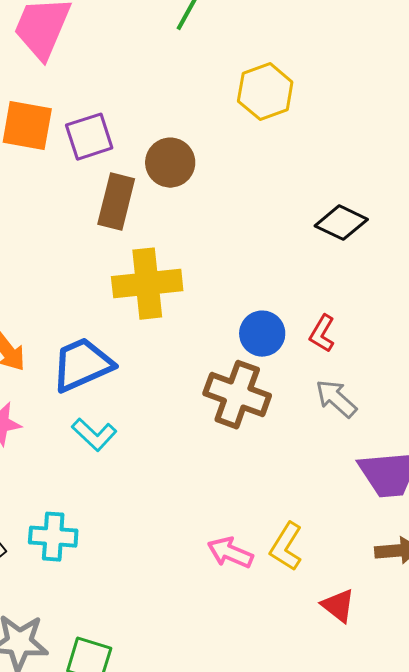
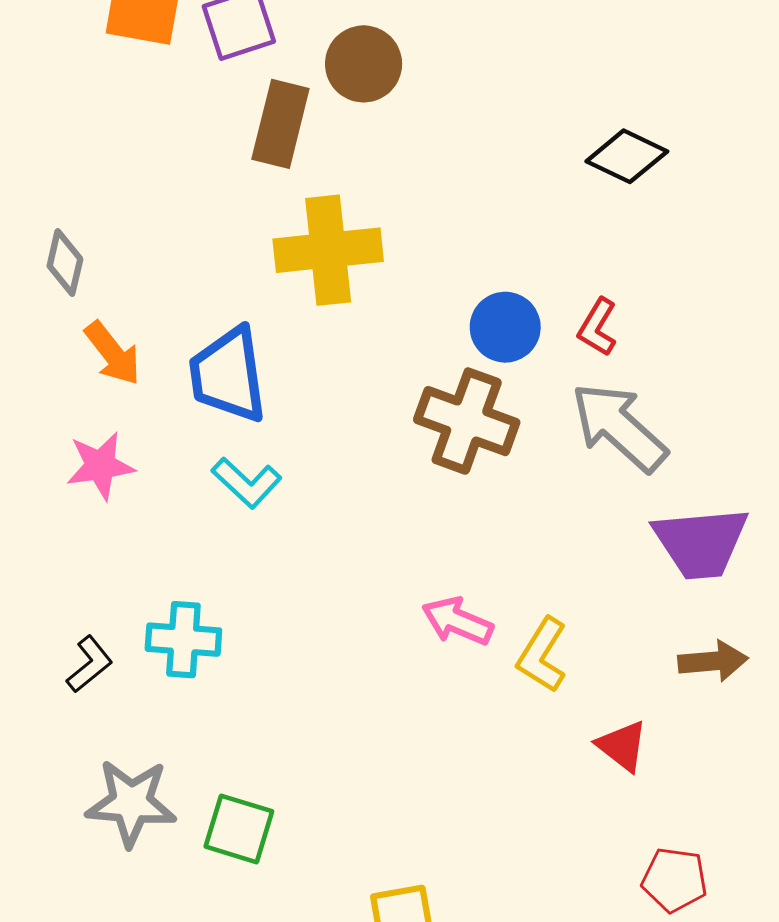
blue trapezoid: (82, 365) -> (228, 375), turned -74
gray arrow: (336, 399) -> (619, 427), size x1.5
pink arrow: (230, 553) -> (457, 621), moved

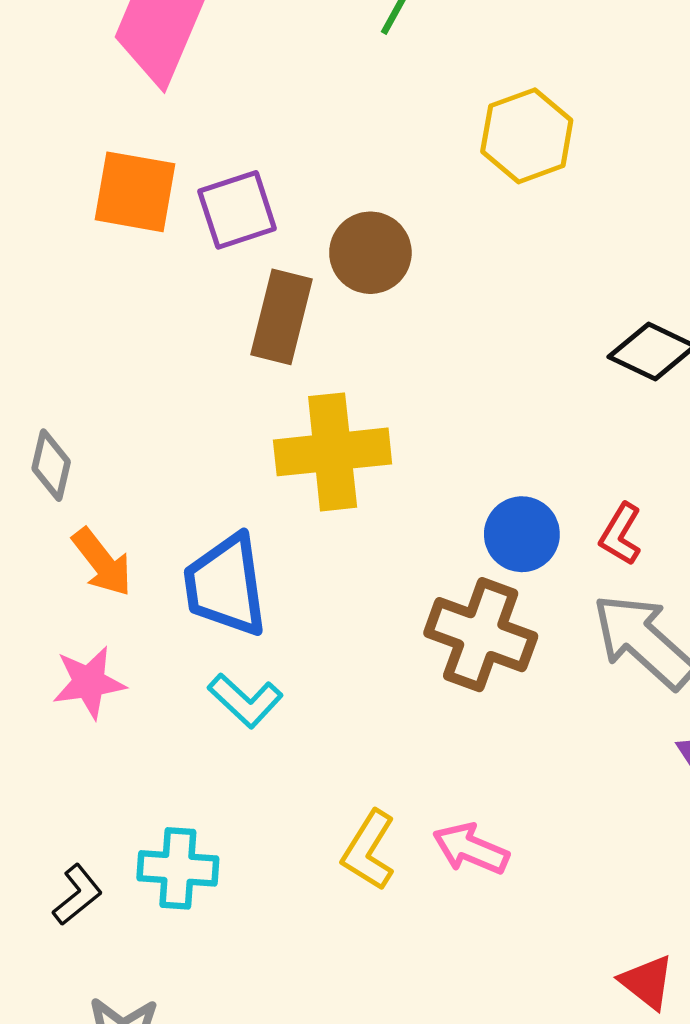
yellow L-shape: (542, 655) -> (369, 850), moved

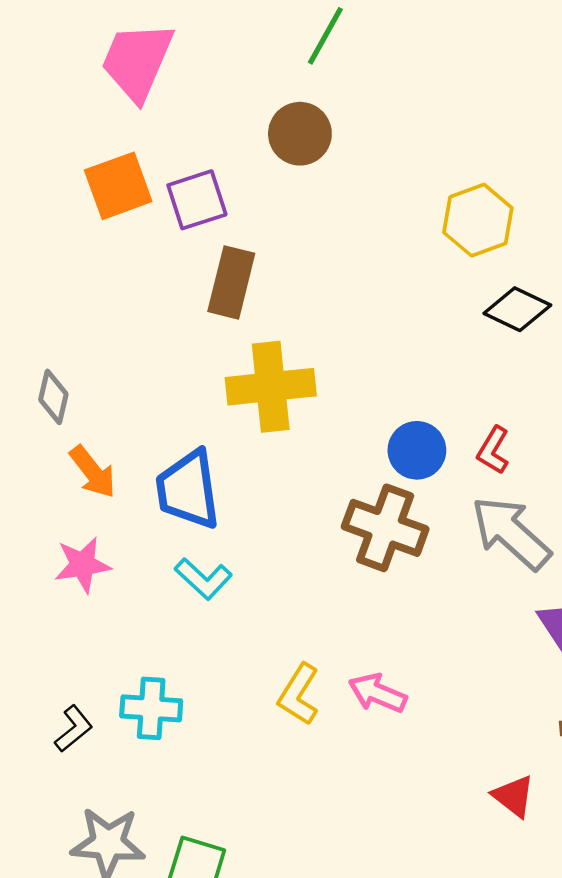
yellow hexagon: (527, 136) -> (478, 220), moved
orange square: (135, 192) -> (118, 186), turned -30
brown circle: (370, 253) -> (300, 134), moved

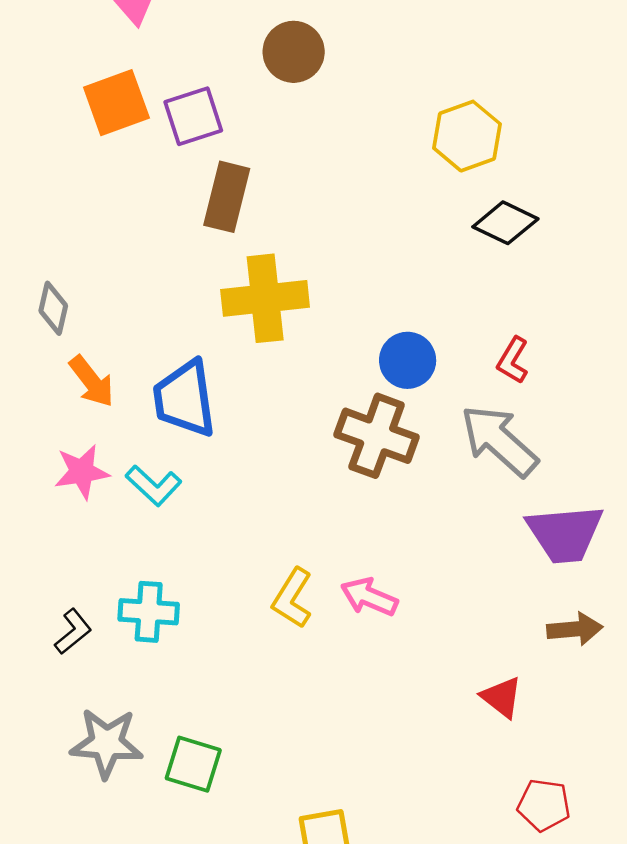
red L-shape: (493, 450) -> (513, 360), moved
cyan L-shape: (203, 579) -> (154, 485), moved

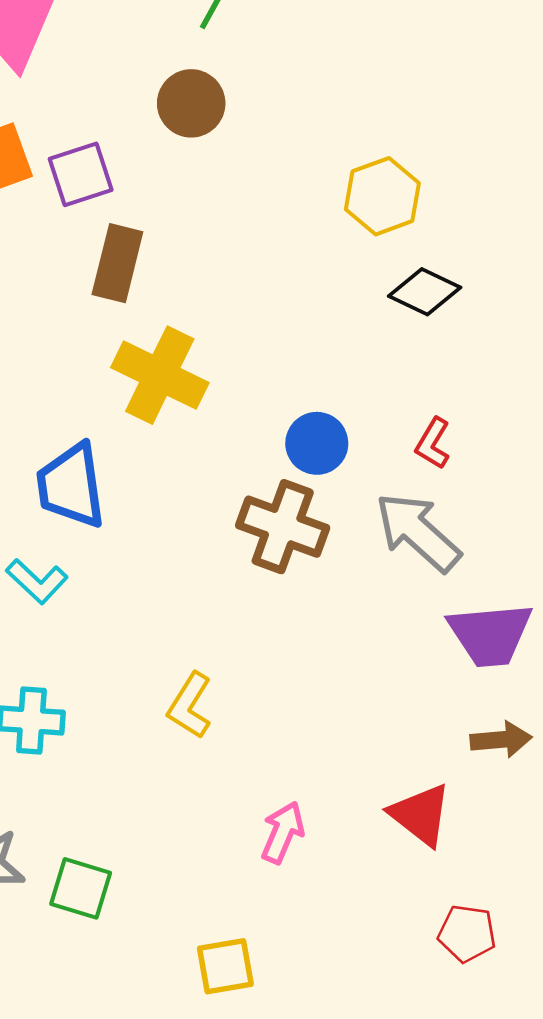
yellow cross: (265, 298) -> (160, 375), turned 32
pink arrow: (369, 597) -> (283, 832), moved, turned 90
red triangle: (502, 697) -> (421, 815), size x1.4

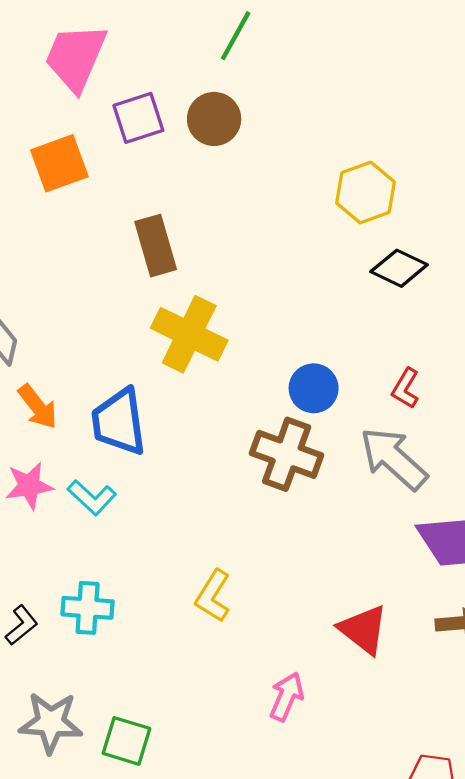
purple square: (81, 174) -> (138, 118), moved
brown rectangle: (117, 263) -> (156, 246), turned -30
red triangle: (421, 815) -> (363, 629), moved

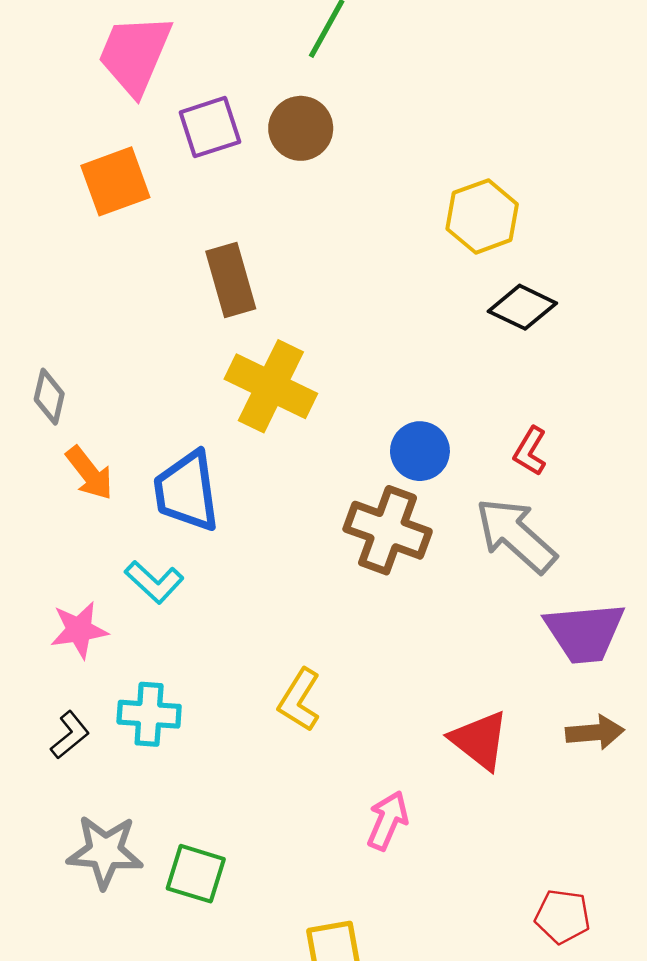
pink star: (29, 486) -> (79, 630), moved

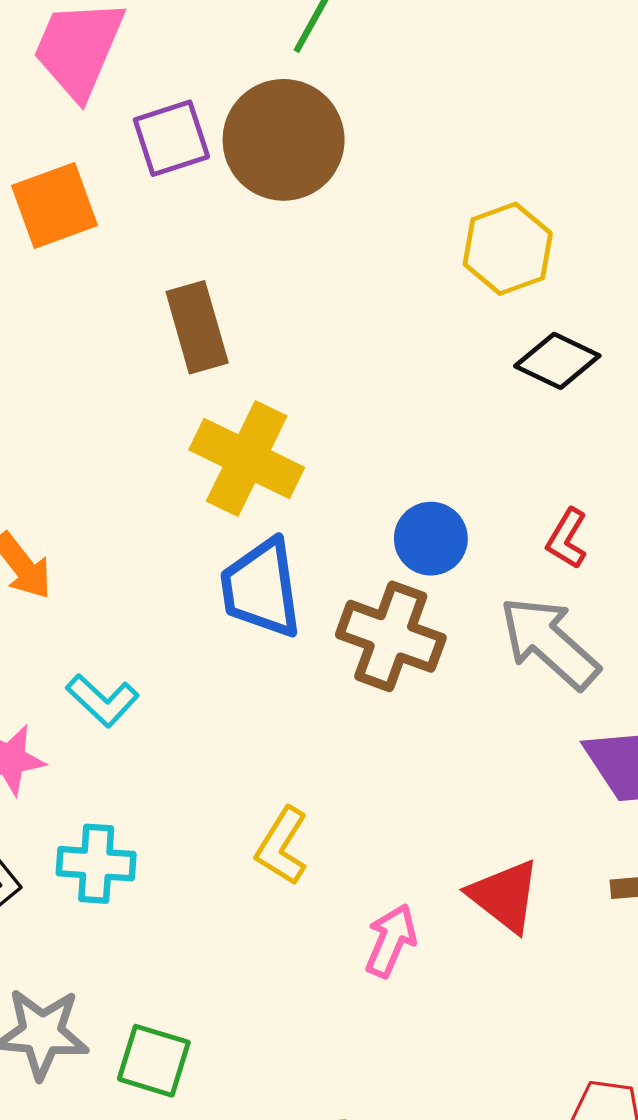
brown circle: (301, 128) -> (284, 140), size x1.5
blue trapezoid: (187, 491) -> (261, 588), moved
pink arrow: (388, 821) -> (391, 941), moved

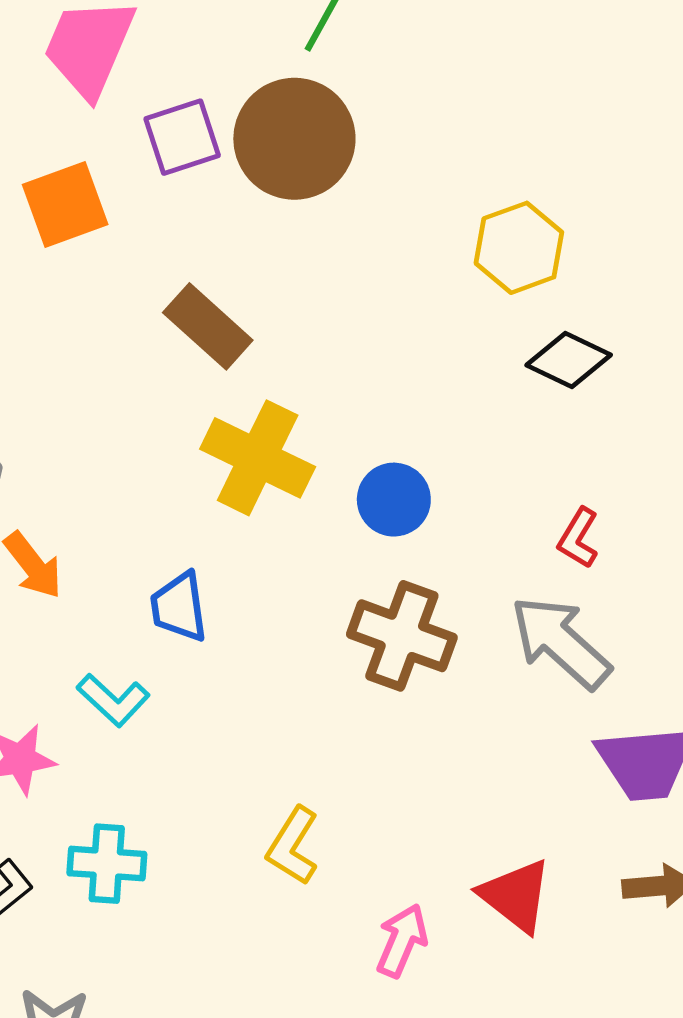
brown rectangle: (197, 327) -> (208, 326), turned -32
blue circle: (431, 539) -> (394, 500), moved
blue trapezoid: (261, 588) -> (179, 607), moved, size x0.7

